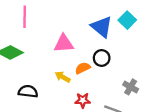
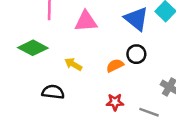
pink triangle: (64, 43) -> (86, 21), moved
yellow arrow: (63, 77) -> (73, 64), moved

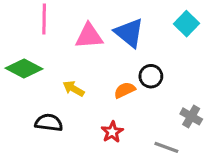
blue triangle: (136, 19) -> (129, 33), moved
red star: (115, 102) -> (112, 132), moved, turned -30

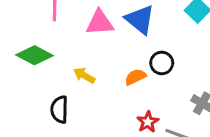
black semicircle: (49, 123) -> (59, 110), turned -96
red star: (112, 132) -> (148, 122), moved

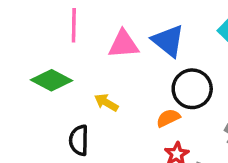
black circle: (162, 63) -> (192, 89), size x1.5
orange semicircle: (135, 77) -> (168, 118), moved

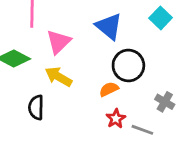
pink triangle: (124, 44) -> (59, 42), moved, turned -40
yellow arrow: (106, 103) -> (59, 77), size x1.4

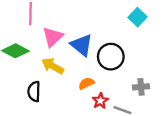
blue triangle: (109, 26) -> (82, 45), moved
orange semicircle: (109, 89) -> (86, 83), moved
gray cross: (165, 102) -> (141, 87), turned -35

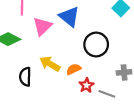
blue triangle: (82, 45) -> (69, 17), moved
yellow arrow: (53, 66) -> (50, 64), moved

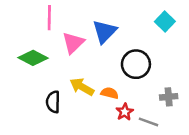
blue triangle: (69, 17) -> (105, 32), turned 35
orange semicircle: (74, 69) -> (110, 93), turned 40

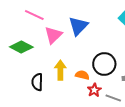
pink line: (49, 18) -> (34, 15), turned -66
black circle: (136, 64) -> (104, 64), moved
yellow arrow: (82, 87) -> (60, 70), turned 60

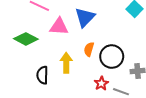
pink triangle: (53, 35) -> (59, 27), turned 48
orange semicircle: (82, 75) -> (89, 49), moved, turned -88

